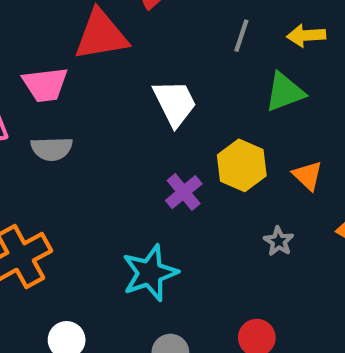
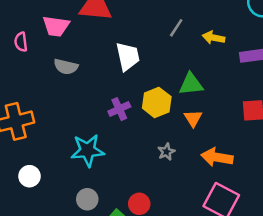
green triangle: (285, 92) -> (191, 84), moved
gray semicircle: (52, 149) -> (66, 67), moved

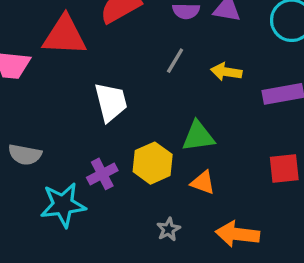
gray semicircle: (66, 67) -> (25, 155), moved
orange triangle: (193, 118) -> (203, 183), turned -36
cyan star: (88, 150) -> (63, 205), moved

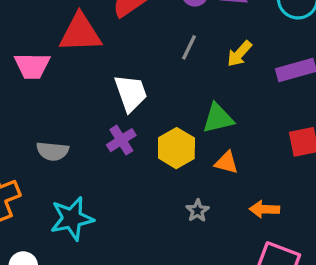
yellow arrow: (226, 72) -> (239, 54), turned -52
purple cross: (102, 174) -> (121, 140), moved
cyan star: (63, 205) -> (72, 218), moved
orange arrow: (237, 234) -> (264, 209), size x0.7

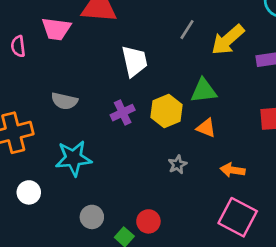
yellow arrow: (239, 54) -> (228, 40), size x1.5
purple cross: (121, 140) -> (123, 113), moved

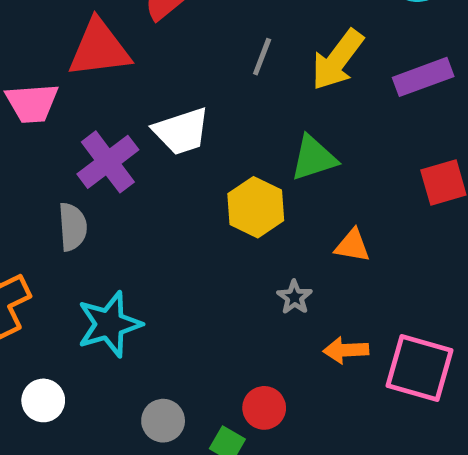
white trapezoid: (135, 61) -> (181, 131), turned 96
gray semicircle: (64, 101) -> (73, 227), turned -95
purple cross: (123, 113) -> (108, 162), moved, size x1.4
orange triangle: (206, 128) -> (352, 246), moved
orange arrow: (233, 170) -> (346, 350), moved

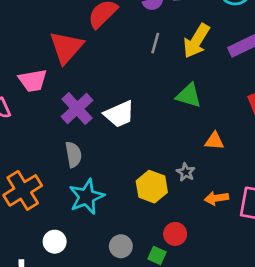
red triangle: (99, 48) -> (66, 47), turned -36
white trapezoid: (181, 131) -> (119, 114), moved
green triangle: (314, 158) -> (189, 95), turned 40
yellow hexagon: (256, 207) -> (152, 187), moved
gray semicircle: (73, 227) -> (73, 155), moved

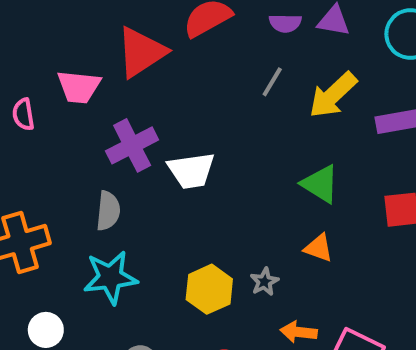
green triangle: (189, 95) -> (320, 184), moved

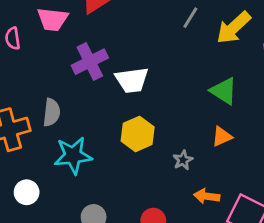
gray semicircle: (108, 211) -> (52, 112), moved
orange triangle: (319, 248) -> (222, 137), turned -45
yellow hexagon: (209, 289) -> (138, 134), moved

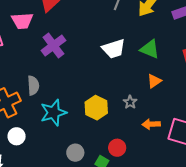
white trapezoid: (132, 80) -> (114, 49), moved
yellow hexagon: (138, 134) -> (96, 108), moved
white circle: (27, 192) -> (17, 136), moved

